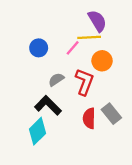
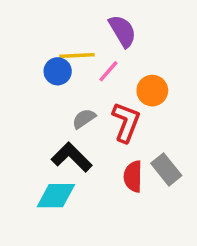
purple semicircle: (97, 21) -> (122, 31), moved
yellow line: (89, 37) -> (77, 56), moved
cyan diamond: (37, 131) -> (56, 196), turned 44

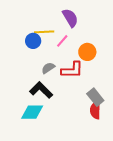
red L-shape: (126, 122) -> (72, 70), turned 70
red semicircle: (133, 176) -> (95, 110), moved

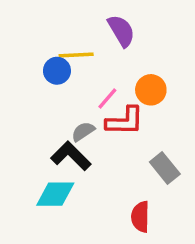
pink line: (62, 41) -> (107, 99), moved
gray semicircle: (48, 68) -> (83, 132), moved
red semicircle: (95, 110) -> (140, 217), moved

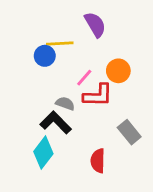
gray semicircle: (83, 132) -> (65, 103), turned 54
cyan diamond: (55, 194) -> (43, 153), turned -52
red semicircle: (140, 217) -> (98, 161), moved

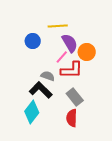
purple semicircle: (95, 24) -> (70, 43), moved
yellow line: (60, 44) -> (58, 26), moved
gray rectangle: (129, 132) -> (75, 97), moved

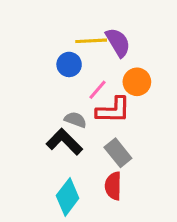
blue circle: (33, 41) -> (69, 64), moved
purple semicircle: (70, 43) -> (118, 42), moved
cyan diamond: (32, 112) -> (68, 197), moved

